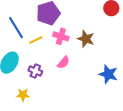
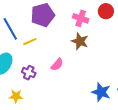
pink cross: (61, 36) -> (81, 18), moved
blue star: (108, 74) -> (101, 92), moved

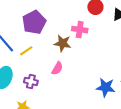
pink cross: (81, 18) -> (80, 30), moved
brown star: (80, 41) -> (63, 43), moved

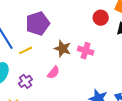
pink cross: (80, 30) -> (86, 51), moved
purple cross: (31, 81) -> (25, 81), turned 32

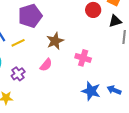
brown star: (63, 49) -> (55, 41), turned 30
pink cross: (86, 51) -> (83, 58), moved

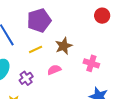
yellow line: (18, 43) -> (36, 49), moved
pink semicircle: (46, 65) -> (54, 70), turned -152

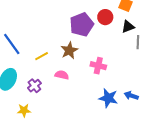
purple pentagon: (39, 20) -> (82, 25), moved
pink semicircle: (54, 70) -> (62, 75), turned 40

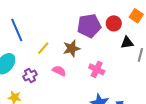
black triangle: (128, 27) -> (127, 43), moved
yellow line: (42, 56) -> (43, 48), turned -32

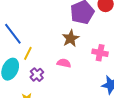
yellow line: (43, 48) -> (28, 53), moved

